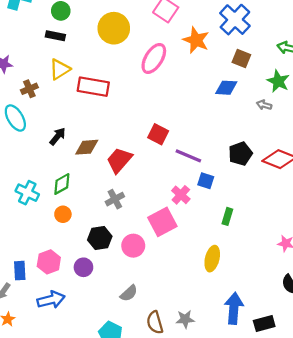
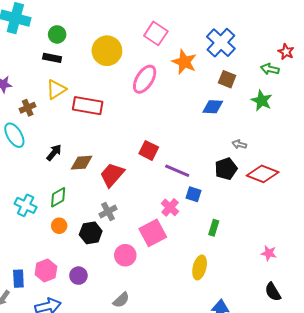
gray arrow: (264, 105) -> (239, 144), moved
black hexagon: (100, 238) -> (91, 233), moved

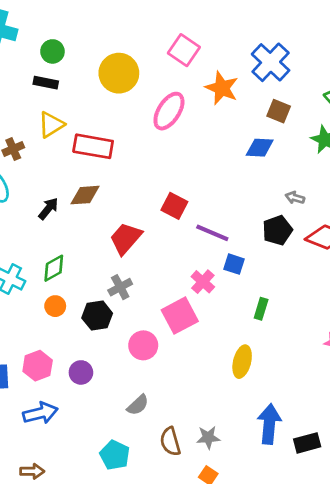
brown diamond: (82, 163) -> (85, 195), moved

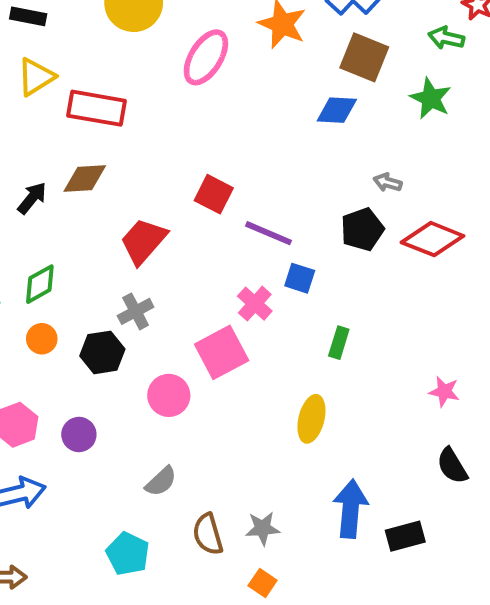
brown square: (279, 111) -> (364, 57), size x1.4

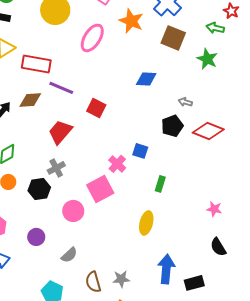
blue diamond: (337, 110) -> (146, 79), moved
purple line: (268, 233) -> (61, 88), moved
purple circle: (79, 434) -> (36, 237), moved

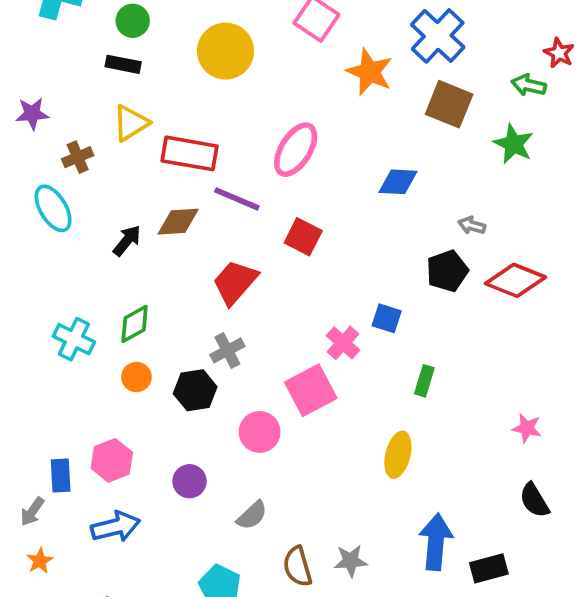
pink ellipse: (92, 38) -> (296, 150), moved

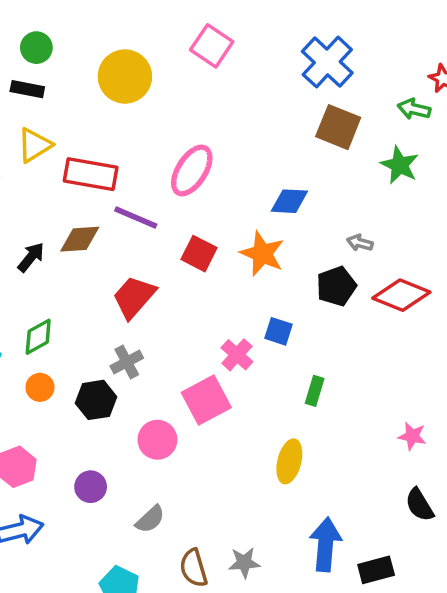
orange star: (370, 72) -> (262, 254), moved

